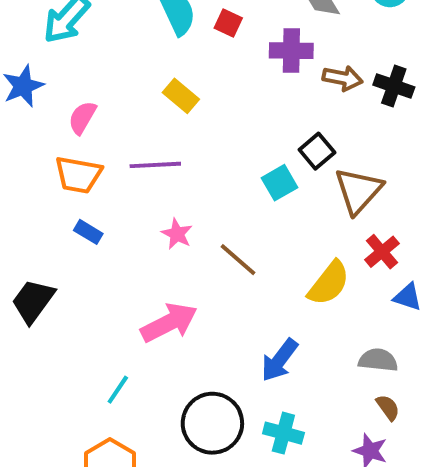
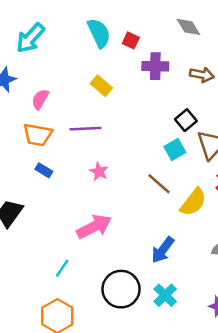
purple cross: (291, 51) -> (155, 66), moved
cyan square: (279, 183) -> (175, 149), moved
brown line: (238, 260) -> (159, 184), moved
cyan cross: (283, 433) -> (165, 295), turned 30

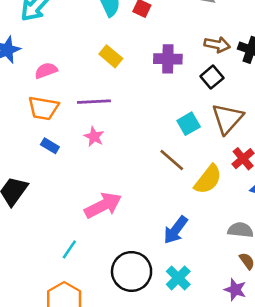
purple cross: (155, 66) -> (168, 59), moved
pink semicircle: (40, 99) -> (46, 71), turned 40
black square: (186, 120) -> (212, 77), moved
pink star: (99, 172) -> (94, 137), moved

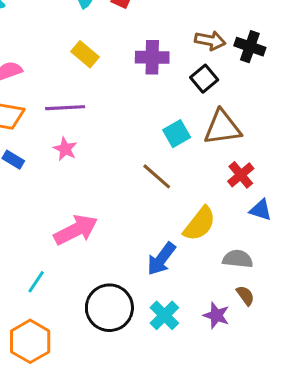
brown triangle: (227, 119) -> (222, 128), turned 40
yellow semicircle: (208, 179) -> (200, 224), moved
purple star: (235, 290) -> (216, 315), moved

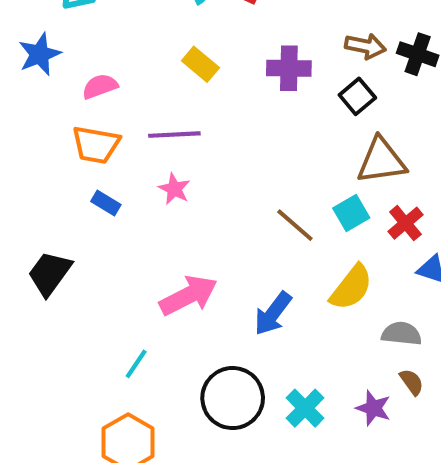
cyan square: (177, 134) -> (351, 213), moved
blue arrow: (161, 259) -> (273, 314), moved

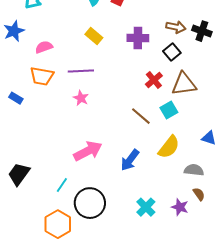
blue rectangle: (106, 203) -> (16, 98), moved
red cross: (406, 223) -> (154, 80), moved
black trapezoid: (50, 273) -> (19, 174), moved
black circle: (233, 398) -> (90, 203), moved

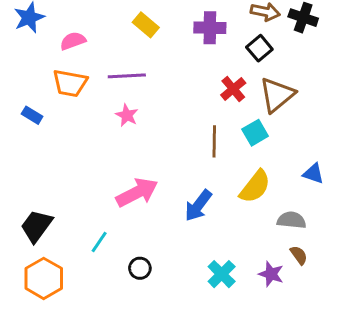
brown triangle: (184, 84) -> (277, 95), turned -32
brown line: (141, 116) -> (214, 141), turned 50
black circle: (90, 203) -> (140, 268), size x0.5
orange hexagon: (58, 224) -> (44, 278), moved

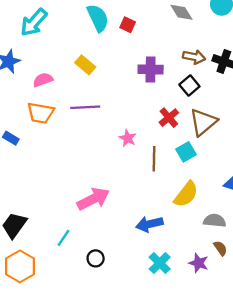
yellow rectangle: (146, 25) -> (85, 65), moved
pink star: (127, 115) -> (128, 138), moved
blue arrow: (198, 206) -> (149, 224), moved, turned 40

